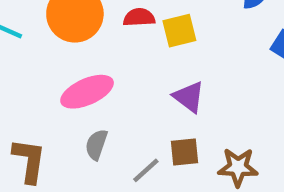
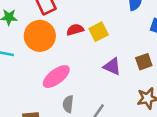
brown square: (185, 152) -> (144, 62), moved

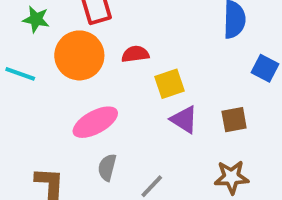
yellow square: (99, 32) -> (170, 84), moved

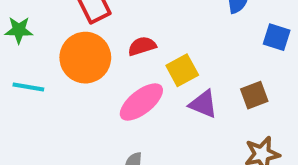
green star: (36, 19) -> (19, 30), moved
pink ellipse: (95, 122) -> (141, 102), moved

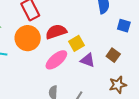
red semicircle: (142, 46) -> (56, 32), size x1.5
brown square: (254, 95) -> (113, 55), turned -32

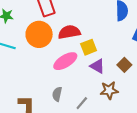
brown star: (118, 85) -> (109, 90), moved

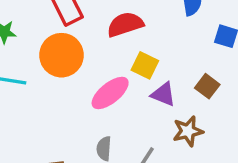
red semicircle: (69, 32) -> (125, 24), moved
yellow square: (89, 47) -> (145, 65), turned -35

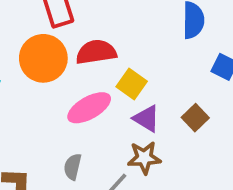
red semicircle: (125, 24) -> (96, 52), moved
brown star: (188, 131) -> (144, 158), moved

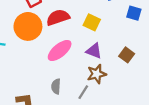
yellow square: (132, 84) -> (92, 22), moved
brown square: (195, 118) -> (127, 55), moved

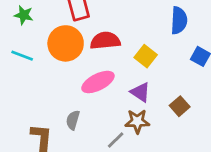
gray semicircle: (56, 86) -> (73, 120), moved

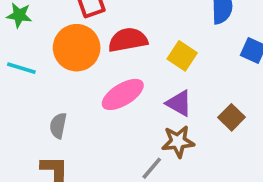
gray semicircle: (73, 120) -> (58, 126), moved

